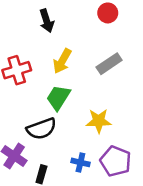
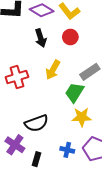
red circle: (108, 13) -> (70, 37), moved
green trapezoid: (58, 97) -> (74, 92), moved

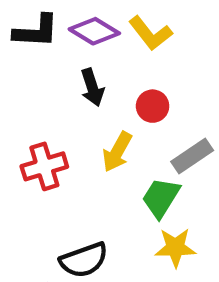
red circle: (70, 37) -> (153, 106), moved

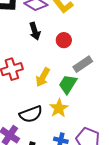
yellow arrow: (117, 152) -> (43, 77), moved
yellow star: (175, 248) -> (59, 108), moved, turned -30

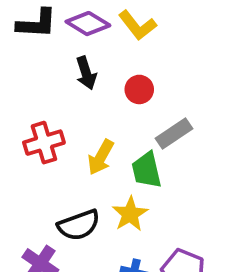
green trapezoid: (68, 84) -> (147, 170), turned -45

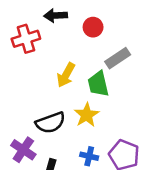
black arrow: (86, 73) -> (56, 16), turned 105
red cross: (44, 143) -> (26, 39), moved

